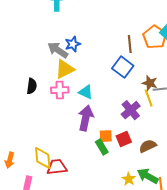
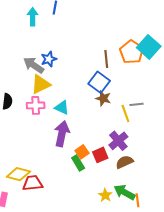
brown star: (150, 83) -> (103, 98), moved
purple cross: (131, 110) -> (118, 141), moved
orange square: (106, 136) -> (82, 152), turned -32
yellow diamond: (43, 158) -> (18, 174), turned -70

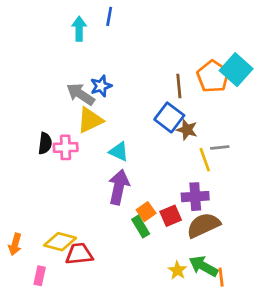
brown star: (103, 98) -> (187, 130), moved
pink cross: (36, 105) -> (66, 147), moved
purple cross: (118, 141) -> (195, 197), turned 36
brown semicircle: (124, 162) -> (203, 225), size x1.4

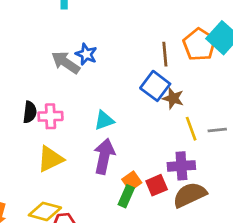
blue star: (101, 86) -> (86, 54), turned -30
yellow triangle: (90, 120) -> (50, 159), moved
gray line: (220, 147) -> (217, 130), moved
cyan triangle: (119, 152) -> (104, 120), turned -45
green rectangle: (141, 227) -> (126, 196), turned 55

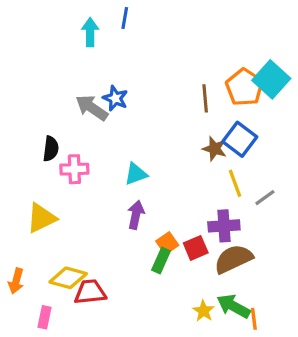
blue square: (155, 86) -> (240, 139), moved
black semicircle: (30, 112) -> (51, 149), moved
gray line: (217, 130) -> (265, 198), moved, turned -30
purple arrow: (104, 156) -> (136, 215), size x0.7
yellow triangle: (50, 159) -> (41, 218), moved

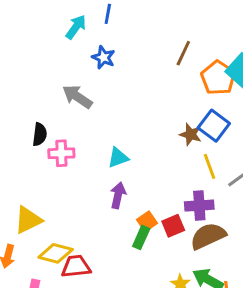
cyan arrow: (90, 32) -> (76, 27), turned 35
blue star: (115, 98) -> (103, 57), moved
brown line: (205, 98) -> (183, 53), moved, turned 30
yellow triangle: (41, 218) -> (28, 220), moved

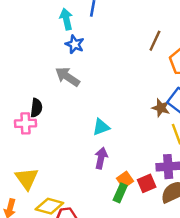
cyan arrow: (76, 27) -> (66, 19), turned -48
blue star: (103, 57) -> (75, 44), moved
pink cross: (61, 153) -> (26, 123), moved
yellow triangle: (28, 220) -> (27, 179), turned -40

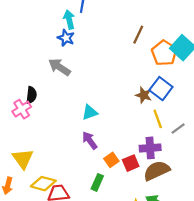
cyan arrow: (66, 19) -> (69, 20), moved
pink cross: (26, 123) -> (22, 109), turned -30
purple arrow: (101, 158) -> (90, 140), turned -48
green rectangle: (120, 193) -> (97, 182), moved

